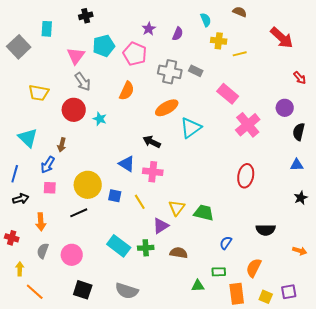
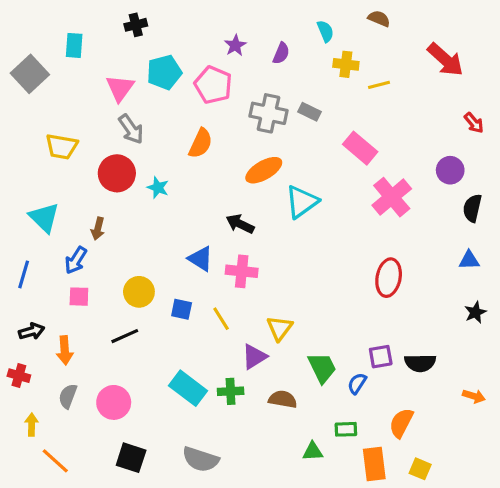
yellow circle: (88, 185) -> (139, 292), size x0.7
black arrow: (21, 199) -> (32, 331), moved
green trapezoid: (204, 213) -> (322, 368), moved, turned 50
purple square: (289, 292) -> (381, 357), moved

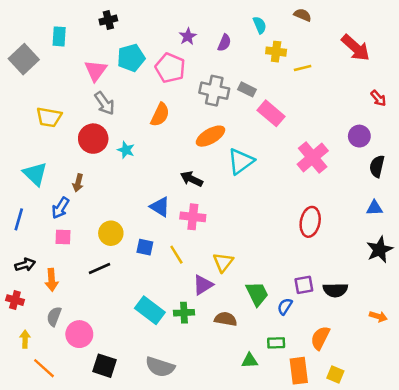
pink rectangle: (360, 148) -> (271, 113), moved
black star: (475, 312) -> (380, 250), size x1.5
pink circle: (114, 402) -> (79, 334), moved

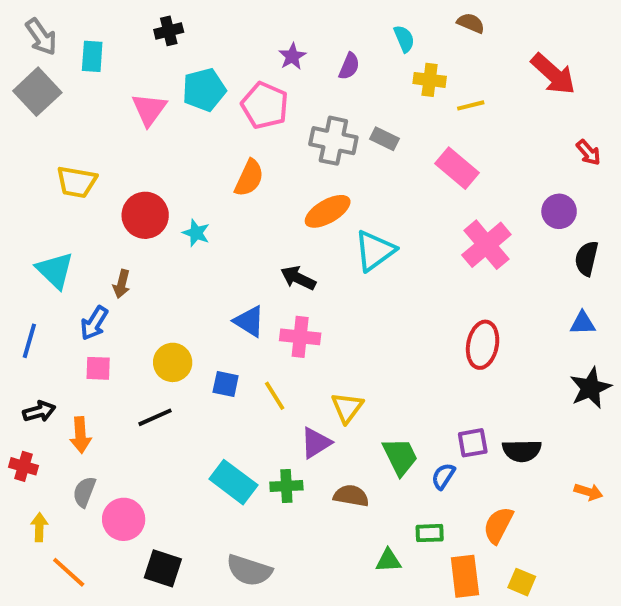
gray arrow: (105, 103) -> (41, 37), moved
pink rectangle: (271, 113) -> (457, 168), moved

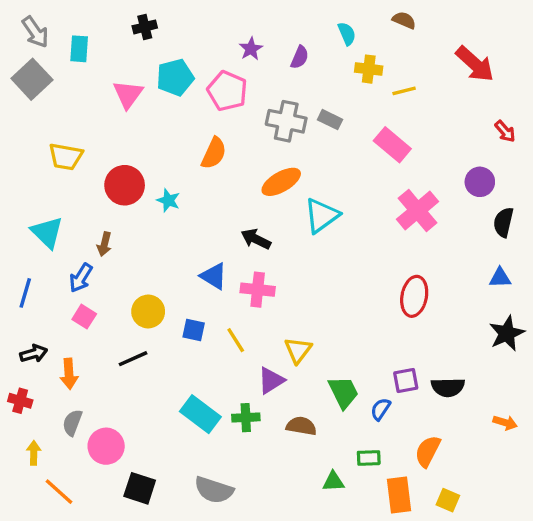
pink square: (98, 368) -> (84, 317), turned 30

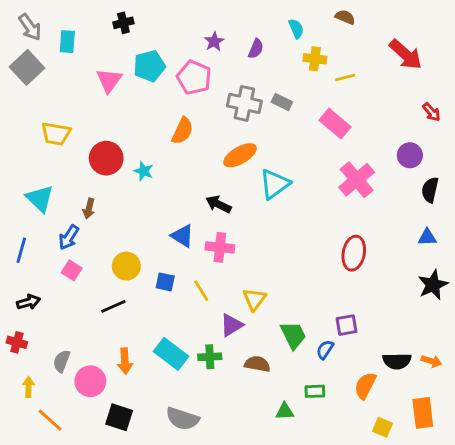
orange arrow: (69, 374) -> (125, 361), moved
black semicircle: (448, 387) -> (397, 361), moved
orange rectangle: (399, 495) -> (423, 413), moved

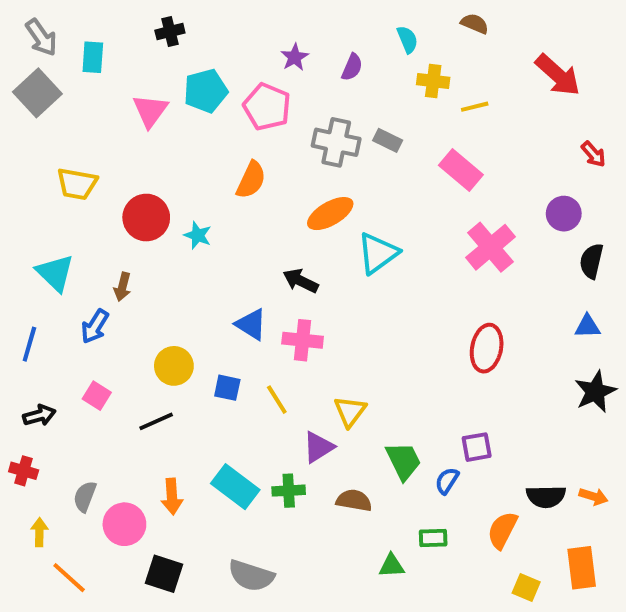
pink square: (72, 270) -> (97, 396), moved

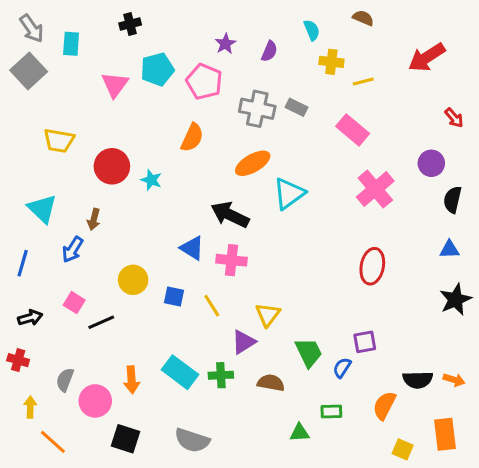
red arrow: (558, 75) -> (427, 57), turned 105
black arrow: (301, 281) -> (230, 215), size x1.4
black line: (156, 421) -> (101, 322), moved

